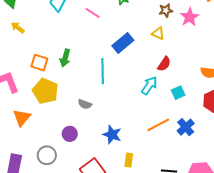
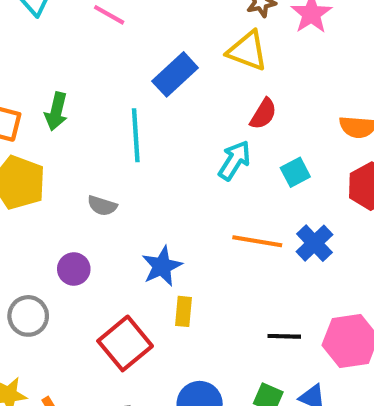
yellow triangle: (158, 33) -> (247, 51), size x1.5
orange line: (158, 125) -> (257, 241), turned 40
blue star: (112, 135) -> (162, 266), turned 30
yellow rectangle: (129, 160) -> (184, 311), moved

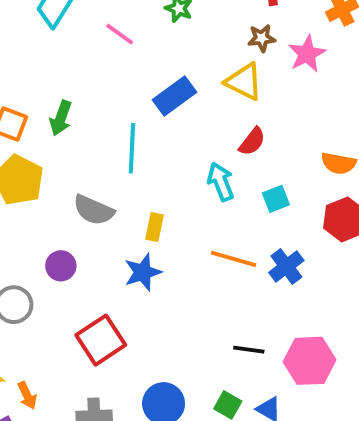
cyan arrow: (234, 160) -> (221, 182), turned -60
gray semicircle: (102, 206) -> (94, 210), size x1.5
yellow rectangle: (184, 311) -> (155, 227), moved

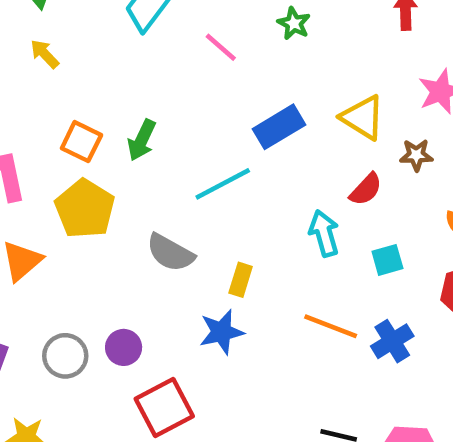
brown star: (262, 38) -> (416, 155), moved
cyan line: (132, 148) -> (223, 184), turned 54
purple circle: (61, 266) -> (124, 347), moved

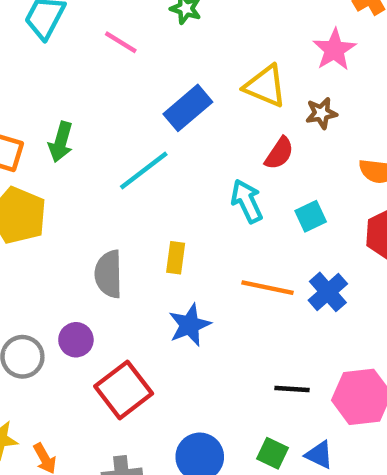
gray semicircle: (170, 253) -> (109, 274), moved, turned 69
blue star: (222, 332) -> (190, 325), moved

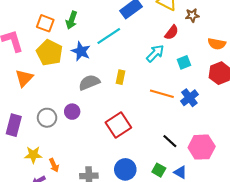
cyan arrow: (247, 201) -> (155, 53), turned 66
gray semicircle: (109, 274) -> (89, 82), turned 65
blue star: (190, 325) -> (81, 51), moved, turned -30
black line: (292, 389) -> (170, 141), turned 35
red square: (124, 390) -> (118, 125), moved

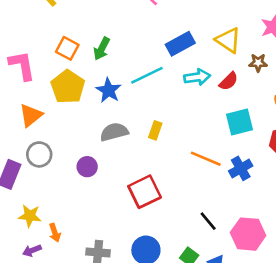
cyan arrow: (155, 53) -> (197, 77), moved, turned 30
cyan square: (184, 62) -> (240, 122), size x1.5
gray circle: (47, 118) -> (39, 154), moved

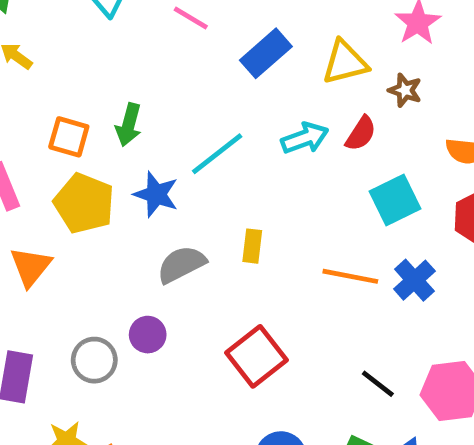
yellow triangle: (228, 40) -> (345, 62), turned -36
blue rectangle: (180, 44) -> (266, 53), moved
brown star: (258, 63) -> (405, 90), turned 30
gray circle: (39, 154) -> (94, 360), moved

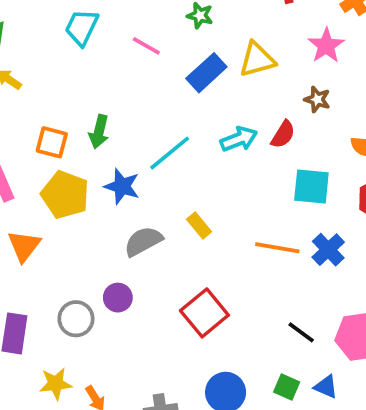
yellow triangle: (345, 62) -> (257, 60), moved
cyan square: (395, 200) -> (311, 186), turned 33
yellow rectangle: (252, 246) -> (199, 226), turned -45

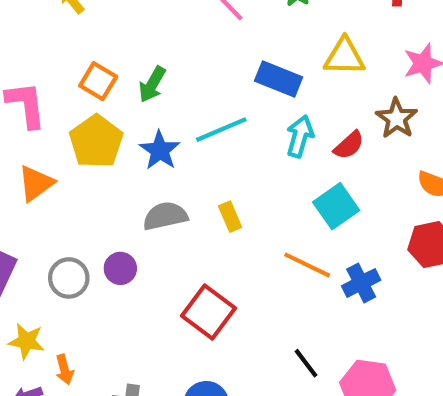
blue rectangle: (206, 73) -> (279, 79), moved, turned 48
brown star: (317, 99) -> (397, 118), size x1.4
cyan arrow: (239, 139) -> (300, 136), turned -69
cyan square: (311, 186) -> (336, 206), moved, turned 33
red square: (204, 313) -> (208, 312), turned -30

